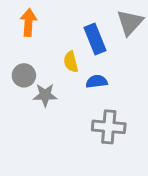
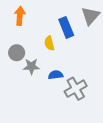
blue semicircle: (97, 81) -> (56, 75), moved
gray cross: (109, 127) -> (76, 89), turned -35

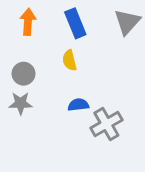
blue rectangle: (66, 27) -> (75, 23), moved
gray star: (31, 66) -> (21, 103), moved

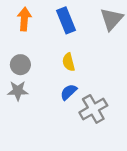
yellow semicircle: (69, 60) -> (69, 62), moved
blue semicircle: (78, 105) -> (69, 92), turned -36

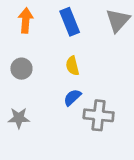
gray star: (18, 91) -> (19, 118), moved
gray cross: (93, 109) -> (99, 115), turned 36

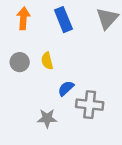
yellow semicircle: (72, 66) -> (47, 61), moved
gray star: (19, 118) -> (47, 118), moved

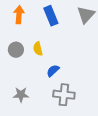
gray cross: (90, 105) -> (64, 95), moved
gray star: (47, 118) -> (21, 95), moved

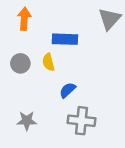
blue rectangle: (51, 16) -> (65, 39), moved, turned -66

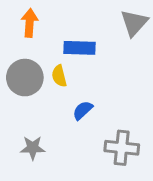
gray circle: (20, 63) -> (25, 78), size x1.5
gray cross: (81, 121) -> (122, 148), moved

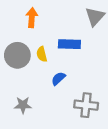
orange arrow: (30, 23) -> (32, 18), moved
blue rectangle: (79, 48) -> (69, 44), moved

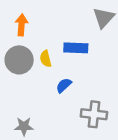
orange arrow: (32, 18) -> (21, 25), moved
gray star: (23, 105) -> (24, 126), moved

